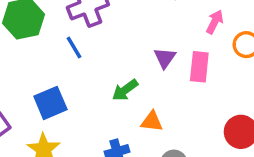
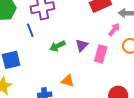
green arrow: (125, 90) -> (57, 46), moved

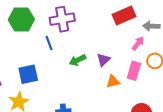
pink rectangle: (101, 54) -> (134, 71), moved
orange triangle: (68, 81) -> (113, 82), moved, turned -32

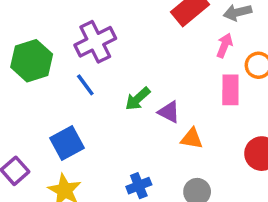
purple triangle: (103, 60) -> (169, 112), moved, turned -32
orange triangle: (113, 82) -> (192, 139), moved, turned 40

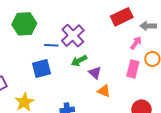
purple cross: (95, 42) -> (73, 36), moved, turned -30
blue line: (85, 85) -> (51, 45), turned -64
blue square: (67, 143) -> (42, 69), moved

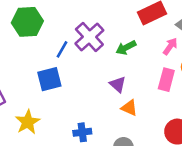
blue line: (51, 45) -> (62, 49), turned -64
green arrow: (79, 61) -> (126, 48), moved

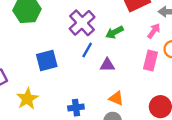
blue line: (62, 49) -> (87, 50), moved
purple triangle: (118, 84) -> (107, 65), turned -42
orange triangle: (129, 108) -> (116, 98), moved

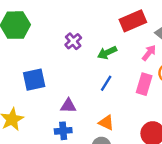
purple cross: (82, 23) -> (73, 41), size x0.6
blue line: (87, 50) -> (106, 83), moved
purple triangle: (107, 65) -> (68, 106), moved

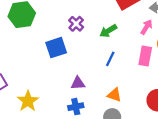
blue square: (34, 80) -> (56, 48), moved

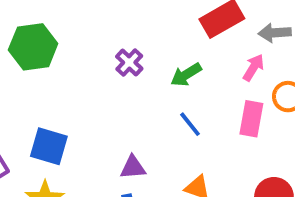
blue square: (56, 48) -> (49, 146), moved, turned 35
blue line: (110, 59) -> (190, 124), turned -64

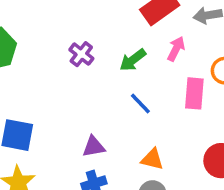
pink arrow: (253, 68) -> (176, 49), moved

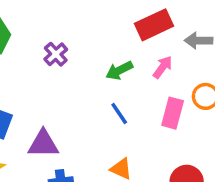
purple cross: (81, 54) -> (56, 54), moved
purple triangle: (94, 147) -> (43, 144), moved, size x1.4

